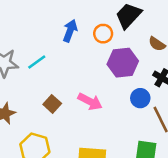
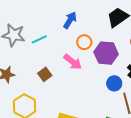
orange circle: (103, 34) -> (84, 42), moved
pink arrow: (90, 101) -> (73, 62), moved

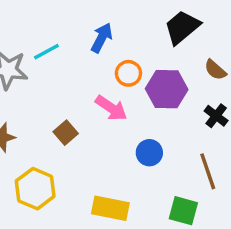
cyan line: (39, 39) -> (46, 52), moved
blue circle: (114, 83) -> (149, 153), moved

